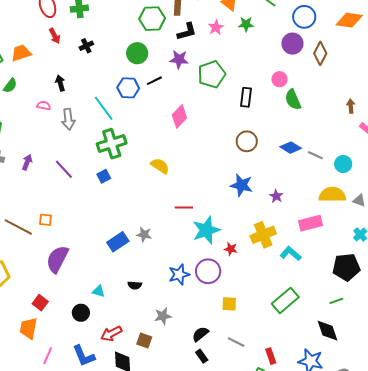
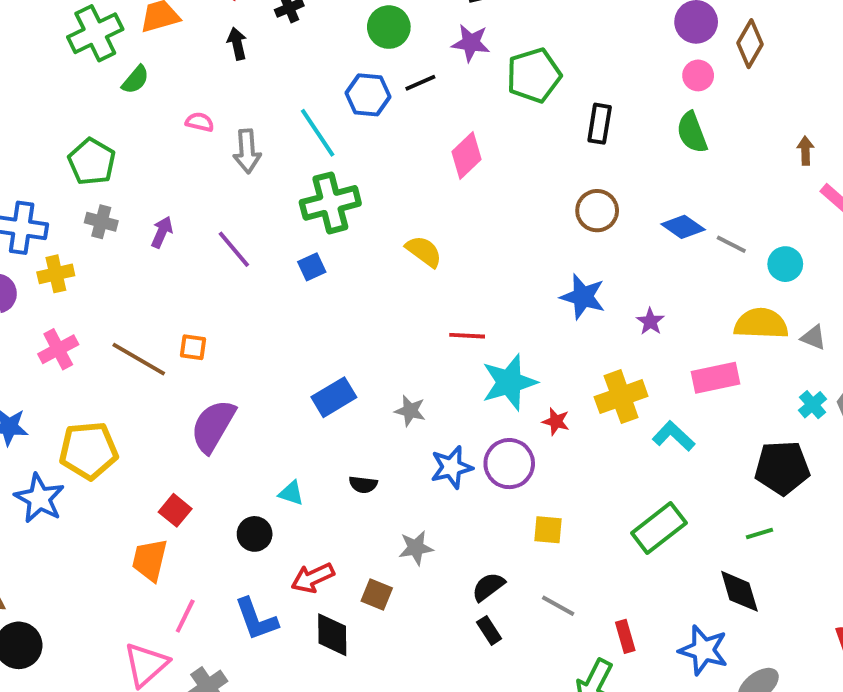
pink circle: (279, 79) -> (698, 75), moved
black arrow: (60, 83) -> (237, 44), moved
gray star: (144, 234) -> (410, 411), moved

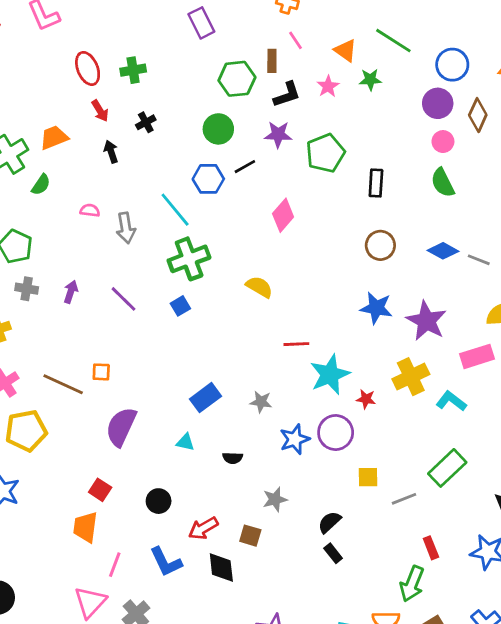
purple star: (650, 321) -> (426, 321), size x2.0
yellow pentagon: (88, 450) -> (26, 431), moved
cyan triangle: (291, 493) -> (185, 442), moved
gray line: (558, 606) -> (404, 499), moved, turned -45

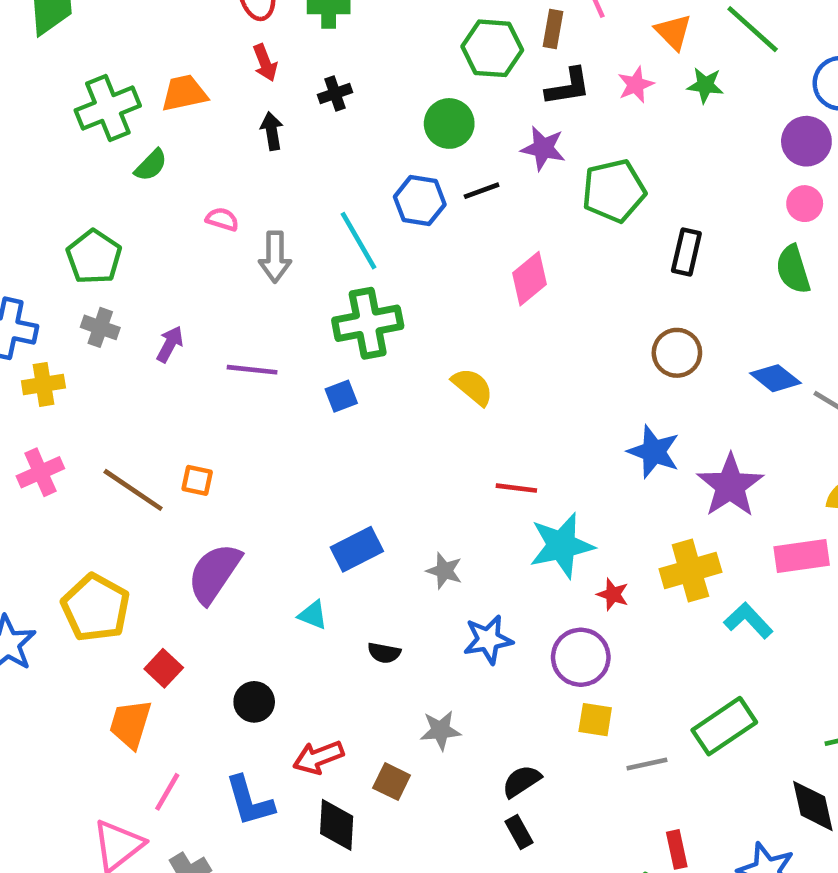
purple line: (123, 299) -> (252, 370), turned -48
yellow pentagon: (26, 431) -> (96, 608), moved, turned 30
purple circle: (336, 433) -> (581, 657), moved

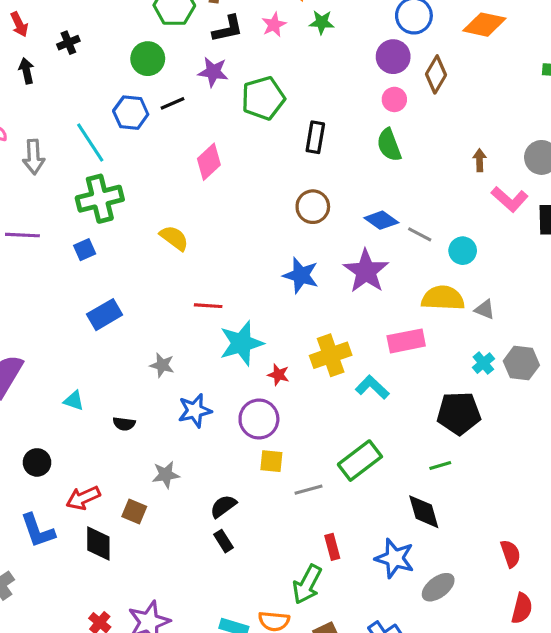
purple star: (730, 486) -> (366, 271), moved
blue rectangle: (357, 549) -> (105, 315), moved

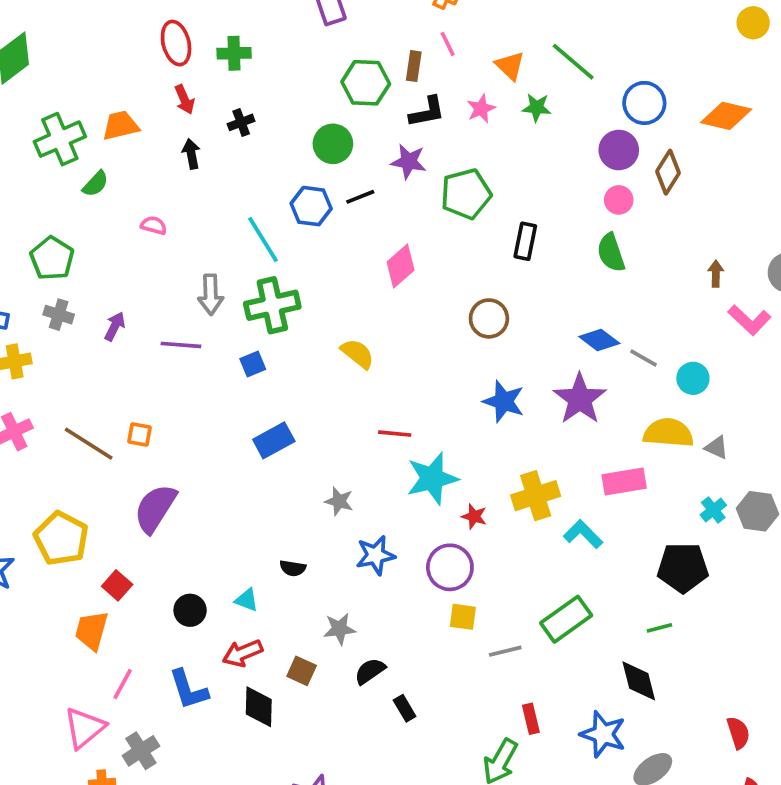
gray arrow: (34, 157) -> (211, 295), moved
brown circle: (313, 207) -> (489, 318), moved
cyan triangle: (74, 401) -> (247, 600), moved
black semicircle: (223, 506) -> (370, 671), moved

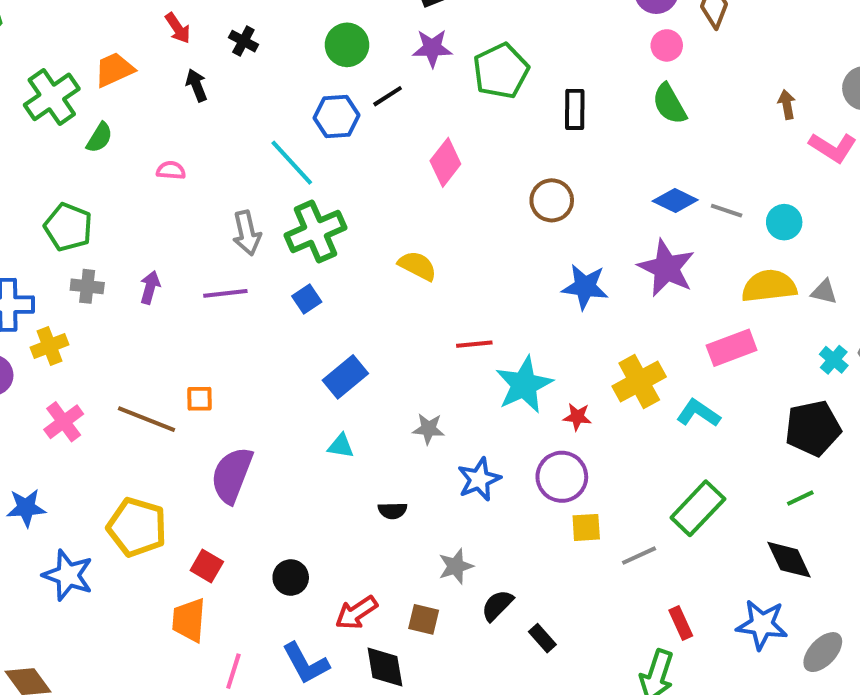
black cross: (241, 122) -> (243, 41), turned -30
cyan triangle: (247, 600) -> (341, 446), moved

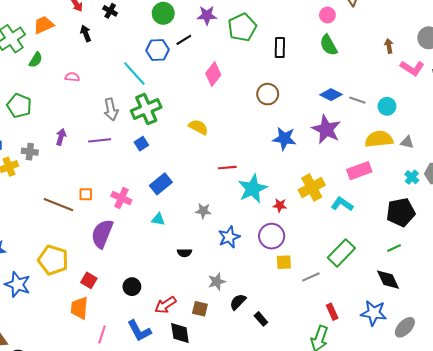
gray cross: (87, 286) -> (30, 152), moved
pink cross: (64, 422) -> (121, 198), moved, turned -30

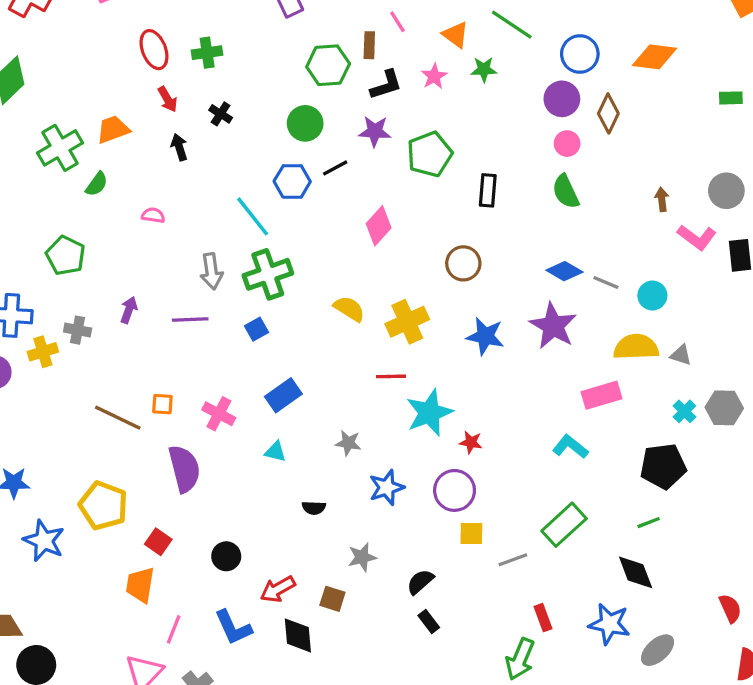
yellow cross: (312, 188) -> (407, 322), moved
purple semicircle: (102, 234) -> (184, 469), turned 140
black semicircle: (238, 302) -> (420, 582), moved

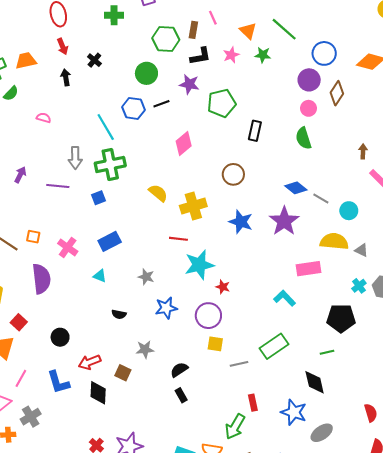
green cross: (207, 53) -> (114, 15), moved

